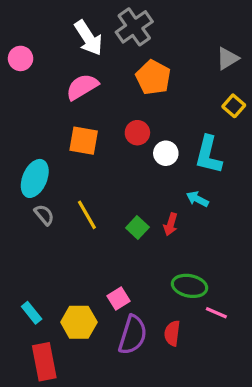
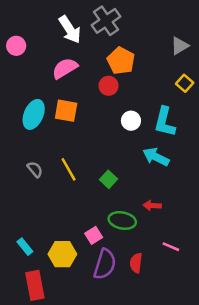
red circle: (137, 133) -> (109, 86), moved
cyan ellipse: (35, 178) -> (34, 114), moved
cyan arrow: (197, 199) -> (156, 157), size x1.5
red arrow: (171, 224) -> (152, 206), moved, turned 77
green ellipse: (190, 286) -> (122, 220), moved

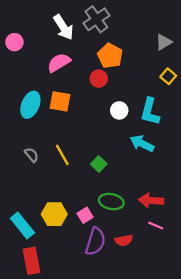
red arrow: (152, 206) -> (151, 200), moved, size x1.5
cyan rectangle: (25, 247) -> (22, 225), size x1.6
yellow hexagon: (62, 254) -> (54, 214), moved
red semicircle: (136, 263) -> (124, 240), turned -108

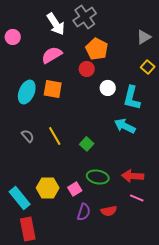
white circle: (119, 110) -> (108, 88), moved
purple semicircle: (95, 241) -> (84, 212), size x0.7

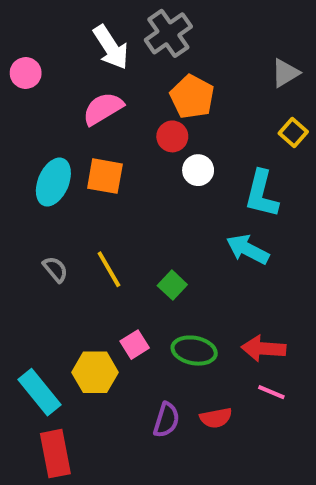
white circle: (108, 88) -> (198, 170), moved
pink square: (75, 189) -> (135, 345), moved

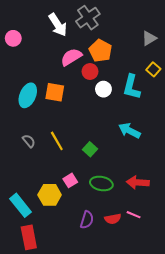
pink semicircle: (103, 109) -> (71, 57), moved
cyan L-shape: (262, 194) -> (131, 87), moved
pink line: (271, 392) -> (134, 215), moved

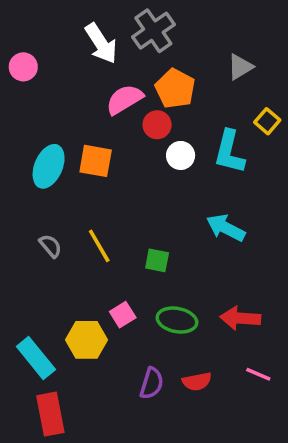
gray triangle: (149, 38) -> (240, 67), moved
green square: (90, 149) -> (157, 260), turned -32
pink line: (134, 215) -> (258, 374), moved

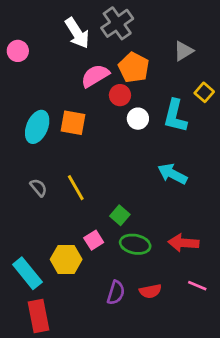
green square: (157, 260) -> (120, 215), moved, turned 30

